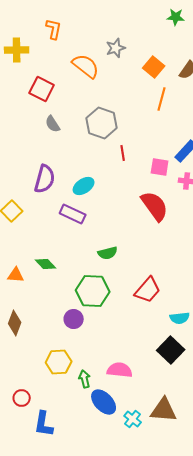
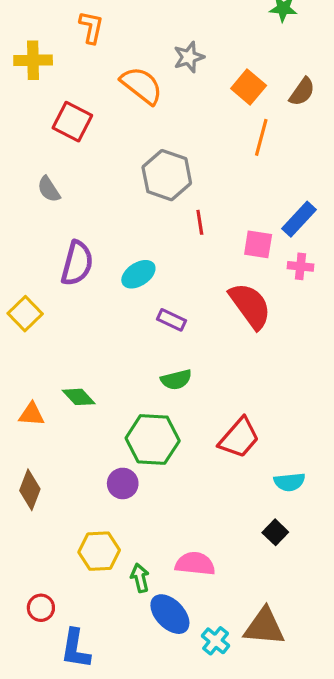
gray semicircle: (53, 124) -> (49, 189), moved
purple rectangle: (73, 214) -> (171, 320), moved, size x0.7
black square: (171, 350) -> (275, 532), size x0.6

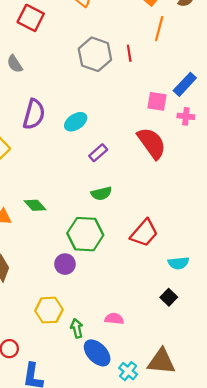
red line: (200, 222) -> (129, 53), moved
purple rectangle: (171, 320) -> (98, 153), turned -66
pink semicircle: (195, 564) -> (114, 319), size x0.7

